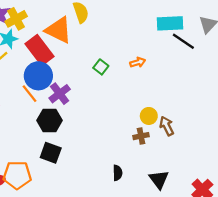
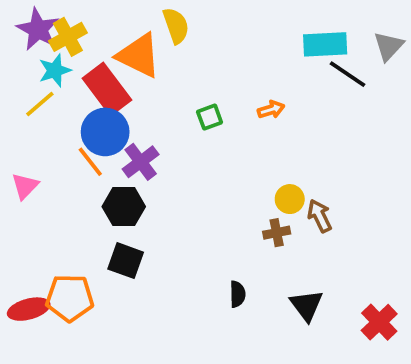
green square: (101, 67) -> (210, 117), turned 32

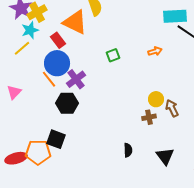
red rectangle: (107, 89) -> (58, 40), size x0.6
orange arrow: (271, 110) -> (155, 51), moved
black square: (126, 261) -> (56, 139), moved

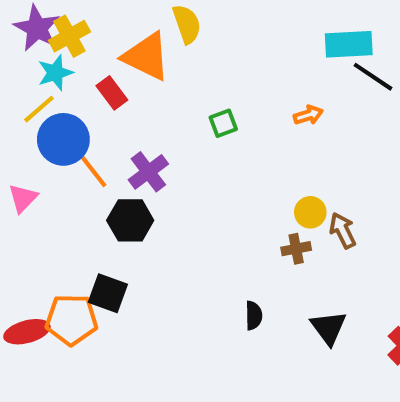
blue circle: (57, 63) -> (63, 139), moved

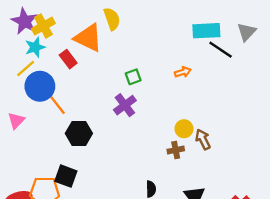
purple cross: (148, 172) -> (125, 105), moved

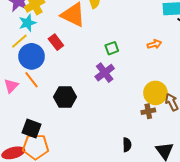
red rectangle: (68, 59) -> (56, 42), moved
orange line: (58, 105) -> (32, 80), moved
yellow circle: (184, 129) -> (155, 93), size x1.5
black square: (66, 176) -> (32, 128), moved

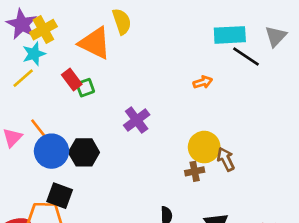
green square: (112, 48) -> (85, 88), moved
blue circle: (32, 56) -> (52, 151), moved
black square: (32, 128) -> (60, 196), moved

